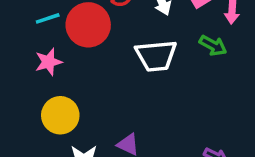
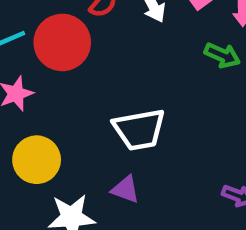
white trapezoid: (156, 56) -> (139, 130), moved

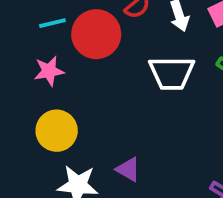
white trapezoid: (139, 130) -> (172, 73), moved

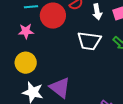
purple triangle: (128, 169) -> (60, 88), size x1.6

